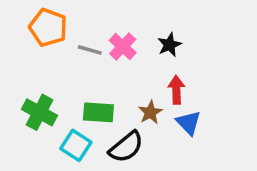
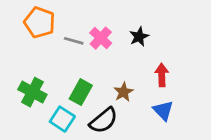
red arrow: (176, 90) -> (162, 75), moved
green rectangle: (98, 112) -> (81, 92), turned -65
blue triangle: (189, 123) -> (163, 111), moved

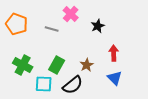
orange pentagon: (40, 22) -> (17, 24), moved
pink cross: (101, 38) -> (71, 14), moved
cyan square: (62, 119) -> (44, 84), turned -30

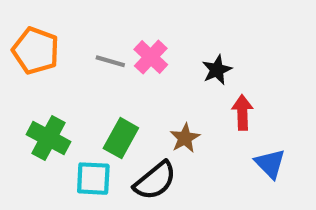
pink cross: (71, 14) -> (151, 57), moved
black star: (98, 26) -> (217, 70), moved
blue triangle: (115, 78) -> (270, 164), moved

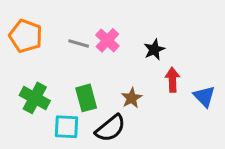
green rectangle: (121, 138) -> (86, 98), turned -44
blue triangle: (270, 164) -> (204, 96), moved

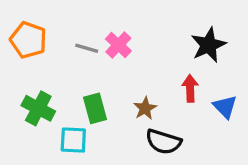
black star: (154, 50) -> (208, 45), moved, size x1.5
black semicircle: (110, 128) -> (163, 142), moved, turned 56

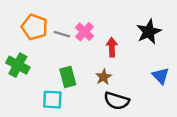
orange pentagon: (28, 40) -> (35, 27), moved
red arrow: (190, 88) -> (112, 47), moved
green cross: (38, 108) -> (18, 65), moved

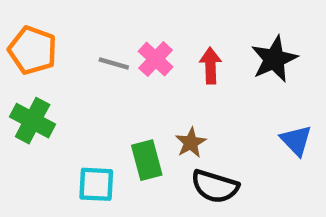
orange pentagon: (35, 27) -> (33, 50), moved
red arrow: (112, 47) -> (210, 66), moved
green rectangle: (68, 77) -> (147, 160), moved

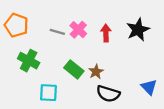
green cross: (33, 121) -> (29, 61), moved
blue triangle: (296, 140) -> (149, 87), moved
green rectangle: (147, 160) -> (74, 69), moved, turned -36

